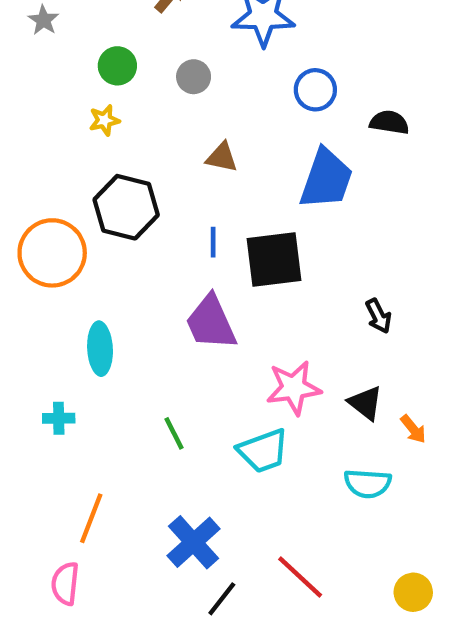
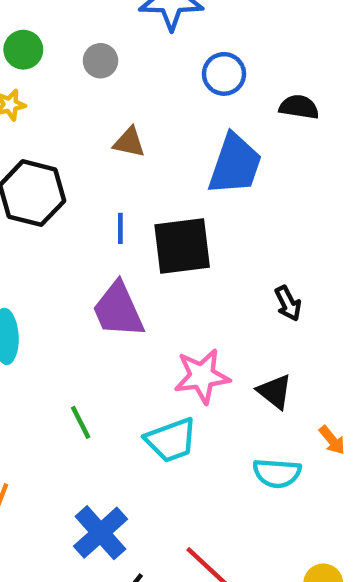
orange arrow: (413, 429) -> (332, 440), moved

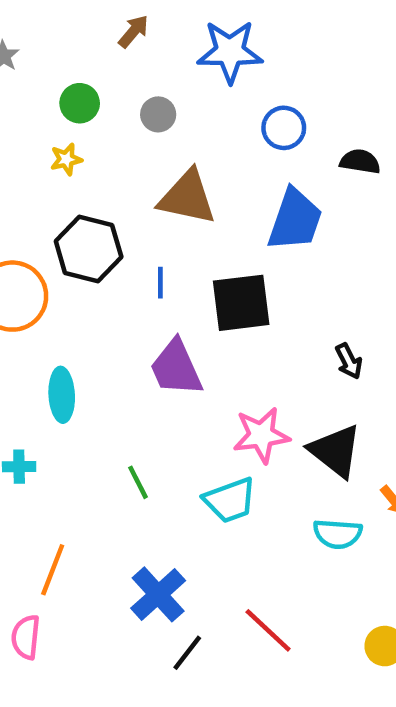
brown triangle: (129, 142) -> (187, 197), size x1.8
blue line: (120, 228) -> (160, 283), moved
black triangle: (275, 392) -> (335, 451), size x1.5

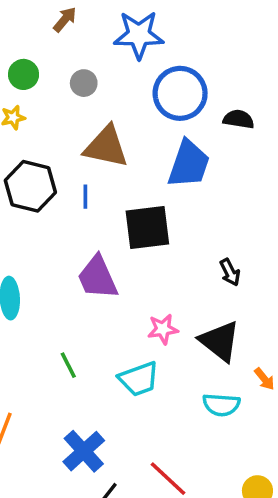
blue circle: (284, 128) -> (180, 93), size x1.6
blue line: (160, 283) -> (85, 197), moved
pink star: (261, 435) -> (163, 329), size x0.7

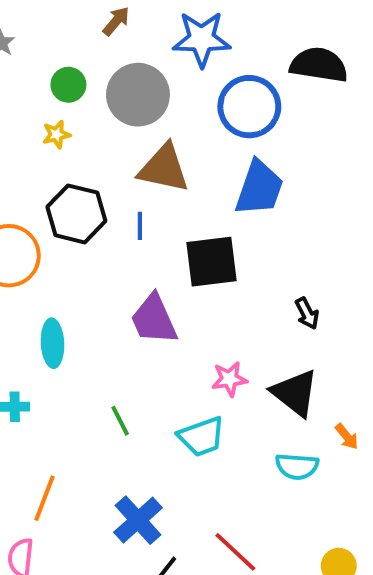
gray circle: (84, 83) -> (138, 95), size x2.0
black semicircle: (239, 119) -> (319, 65), moved, size x1.6

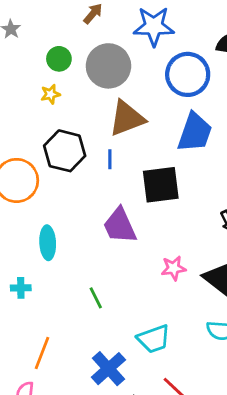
brown triangle: (164, 168) -> (127, 118), turned -33
cyan trapezoid: (202, 437) -> (154, 339), moved

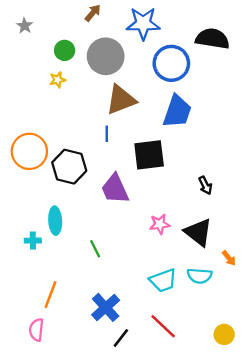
black hexagon: (65, 151) -> (69, 167), moved
cyan ellipse: (48, 243) -> (55, 221), moved
cyan trapezoid: (154, 339) -> (163, 280), moved

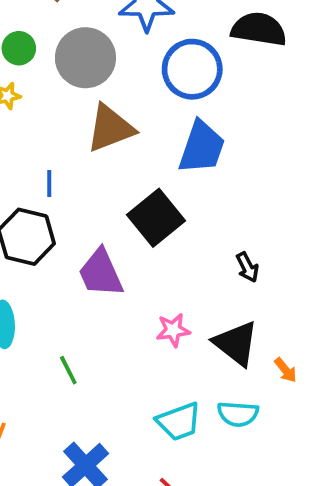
blue line: (107, 134) -> (49, 183), moved
black square: (149, 155) -> (156, 218), turned -32
orange arrow: (229, 258) -> (285, 370), moved

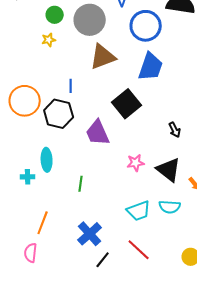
green line: (68, 370) -> (81, 184), turned 35

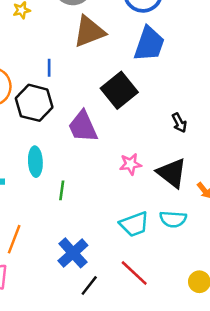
cyan ellipse: (47, 160) -> (35, 162), moved

